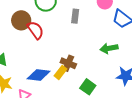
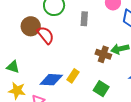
brown cross: (68, 63) -> (103, 54), moved

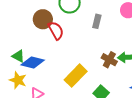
yellow rectangle: (73, 76) -> (76, 76), size x1.6
blue diamond: (51, 80) -> (33, 62), moved

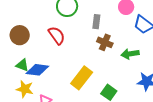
brown circle: (43, 19) -> (20, 35), moved
brown cross: (109, 60) -> (105, 42), moved

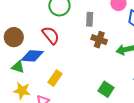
blue diamond: (37, 70) -> (32, 56), moved
yellow rectangle: (82, 78) -> (55, 78), moved, size x0.7

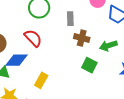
green square: (106, 89) -> (89, 65), moved

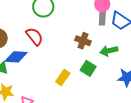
gray rectangle: (70, 19) -> (102, 18), moved
yellow rectangle: (41, 80) -> (63, 77), moved

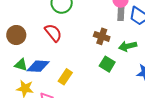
blue diamond: (16, 57) -> (38, 66), moved
yellow rectangle: (63, 77) -> (65, 77), moved

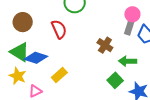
green square: (107, 64) -> (115, 80), moved
green triangle: (21, 65) -> (20, 52), size x1.5

